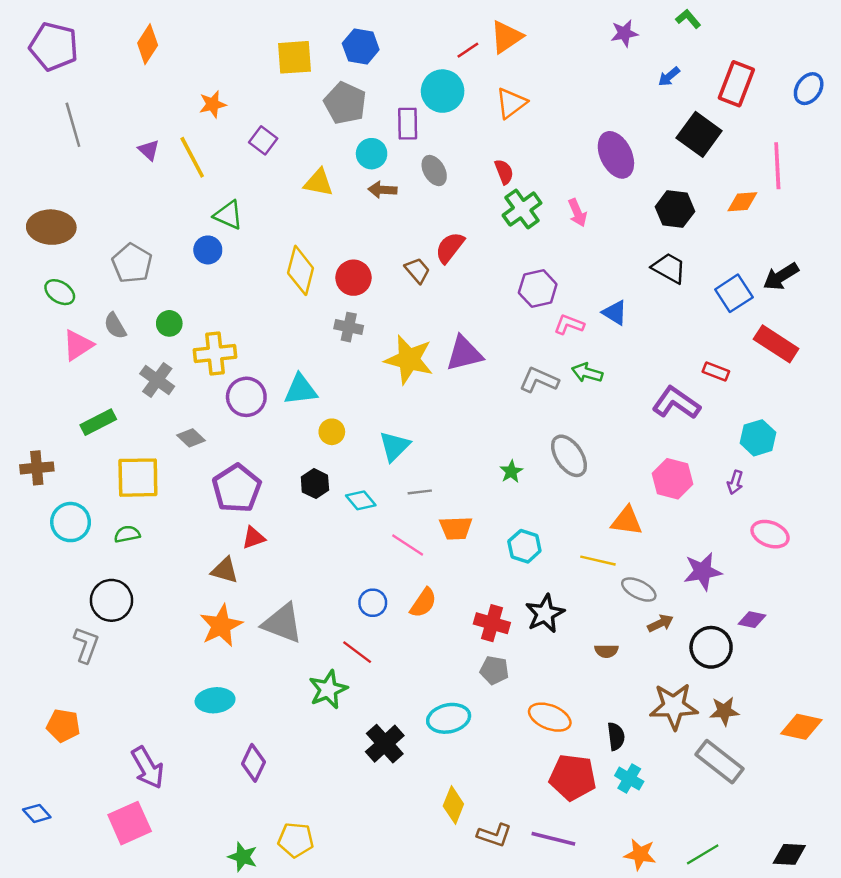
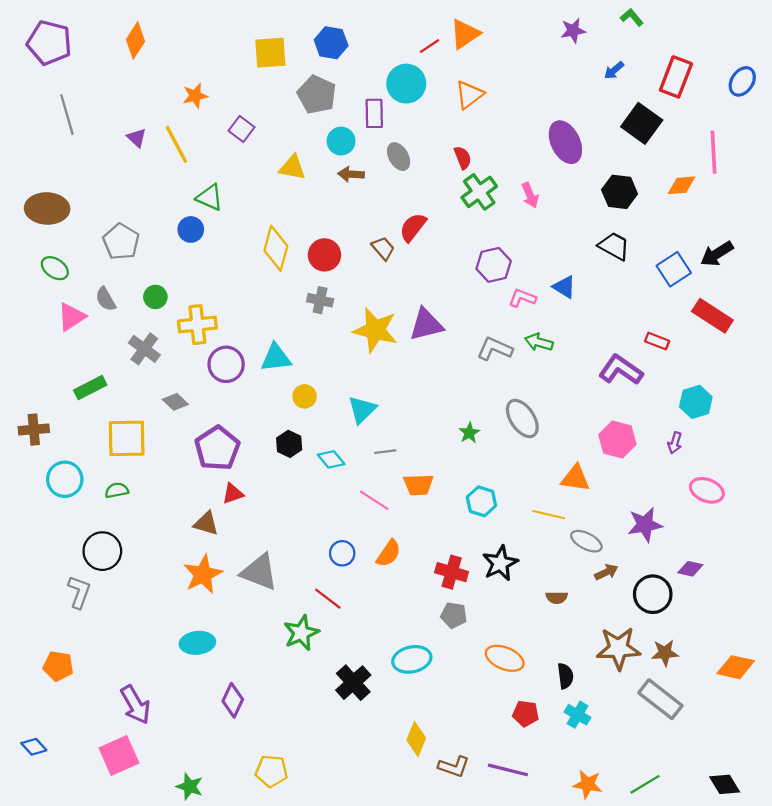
red pentagon: (573, 777) -> (526, 714), size x0.6
black diamond: (789, 854) -> (725, 784), turned 56
green star: (243, 857) -> (190, 787), moved

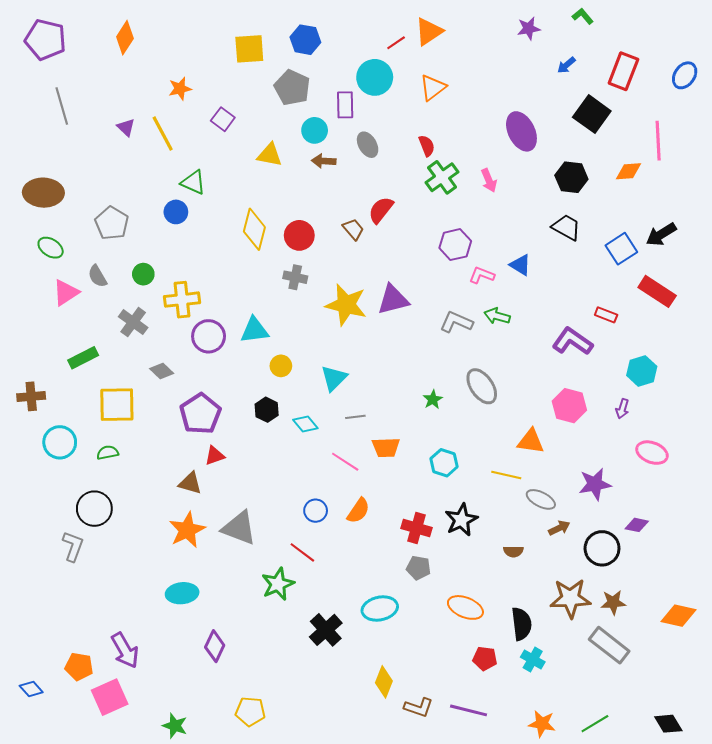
orange pentagon: (58, 666) -> (79, 667), moved
black semicircle: (565, 676) -> (521, 624), size x1.4

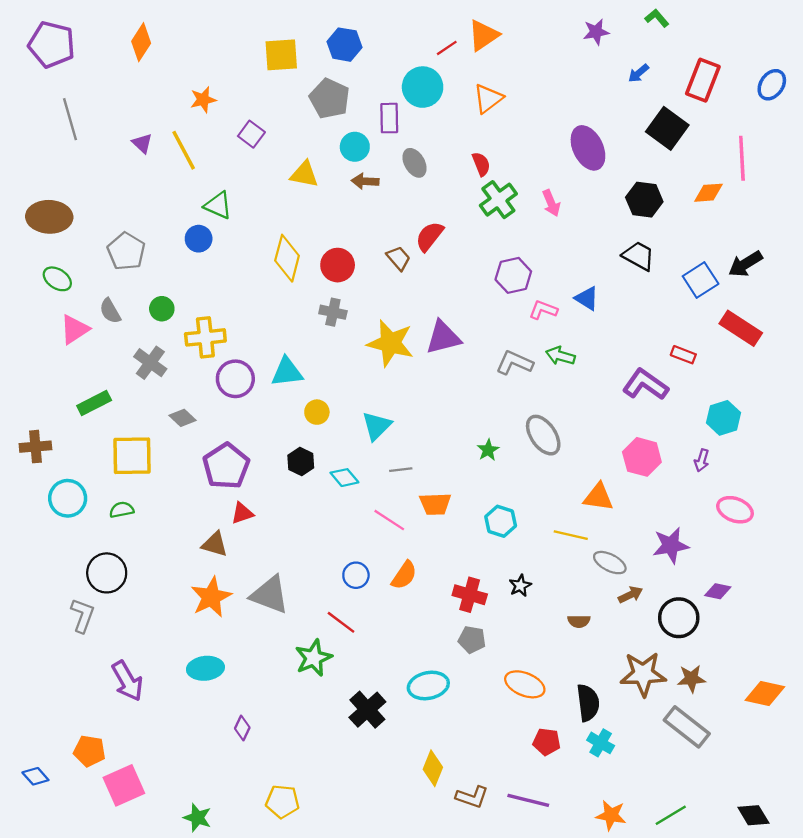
black star: (461, 520) -> (520, 586), size x0.6
purple diamond: (215, 646) -> (242, 728), size x0.7
purple arrow: (125, 650) -> (127, 681), moved

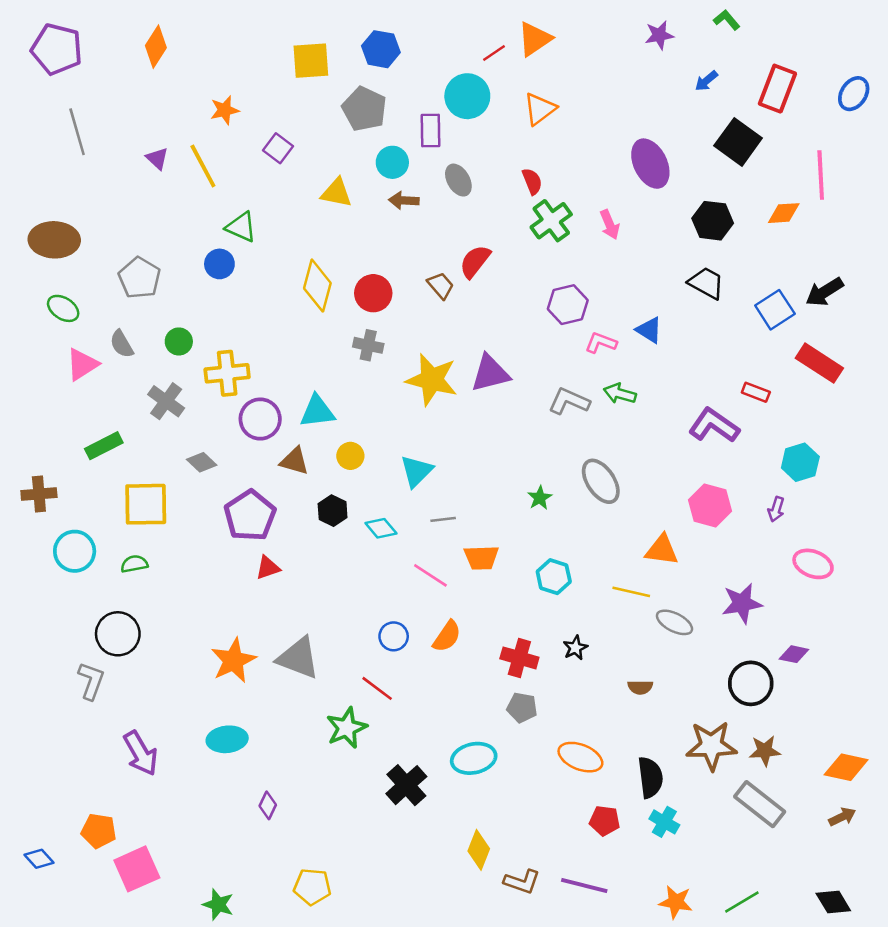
brown triangle: (215, 544) -> (294, 461), moved
brown arrow: (630, 595) -> (842, 817), moved

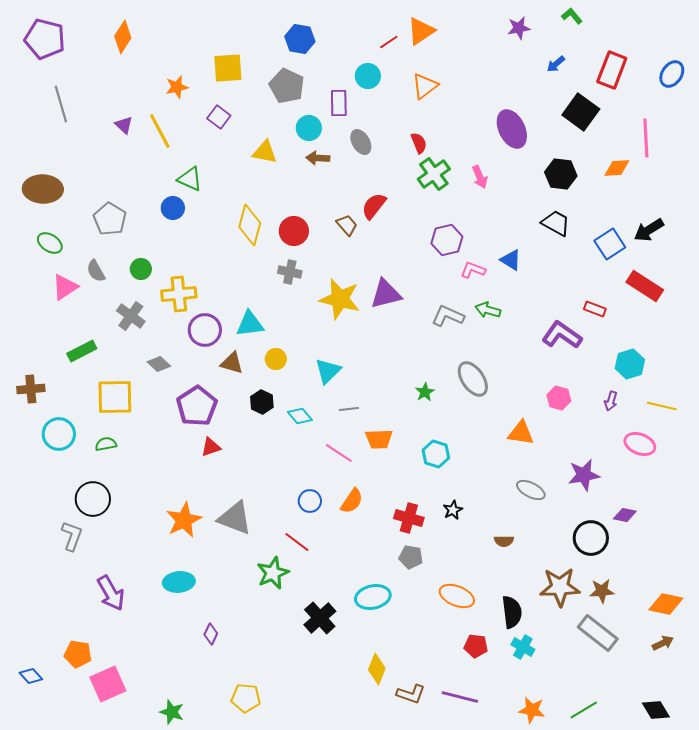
yellow square: (311, 61) -> (228, 68), moved
cyan circle: (467, 96) -> (368, 76), size x0.7
pink hexagon: (710, 505) -> (559, 398), size x0.7
yellow line: (631, 592) -> (662, 406), moved

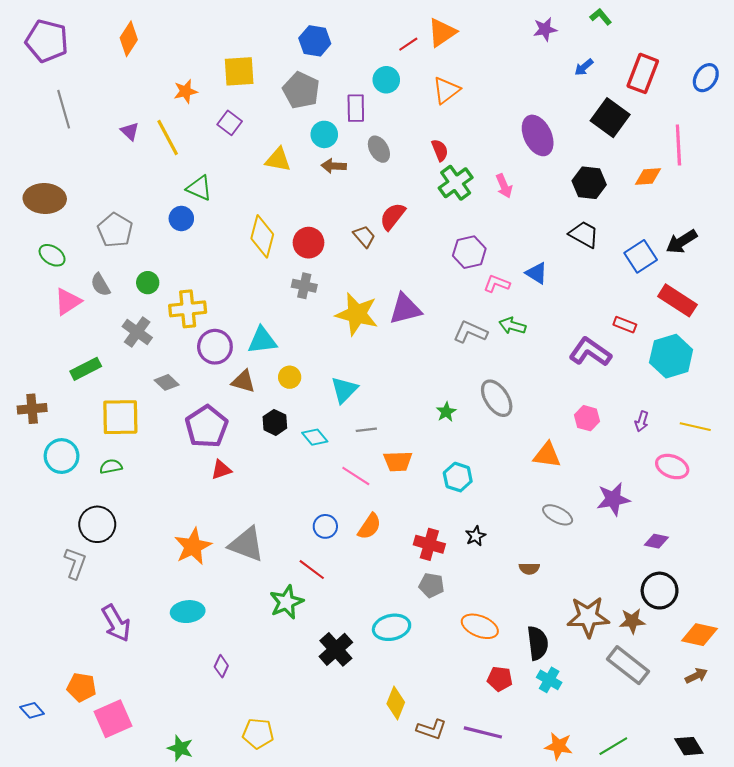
cyan hexagon: (630, 364) -> (671, 356), moved, size x1.4
black circle: (591, 538) -> (660, 591), moved

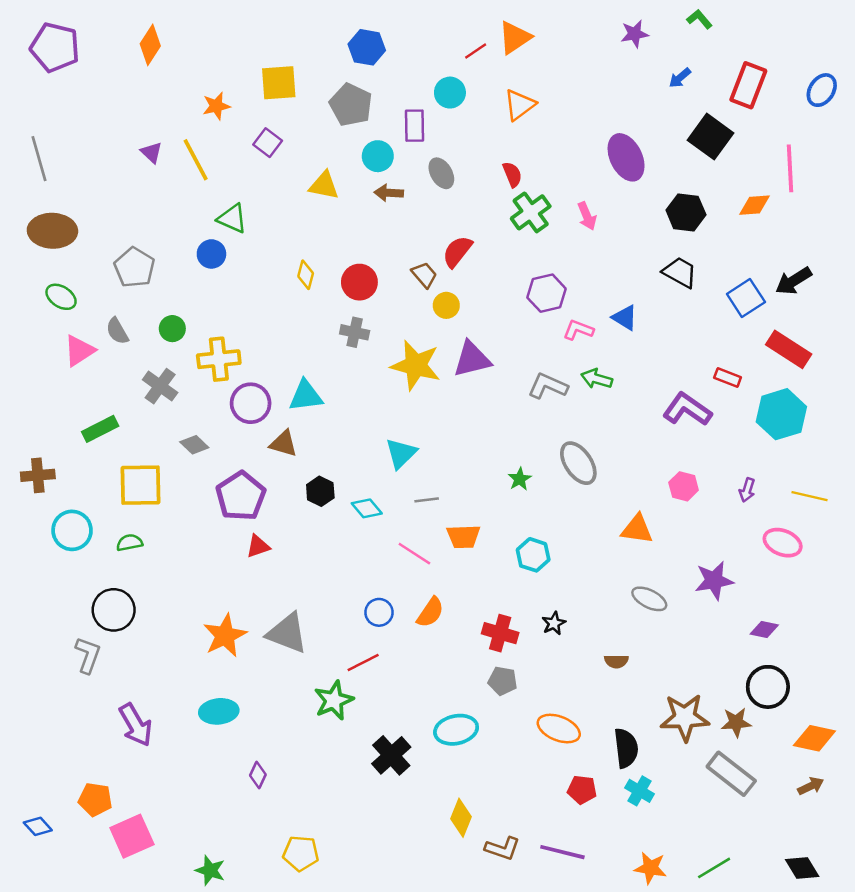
gray line: (64, 109) -> (39, 159), moved
yellow diamond: (262, 236) -> (306, 275), size x0.6
yellow circle: (290, 377) -> (446, 305), moved
red line: (312, 570) -> (363, 662), turned -64

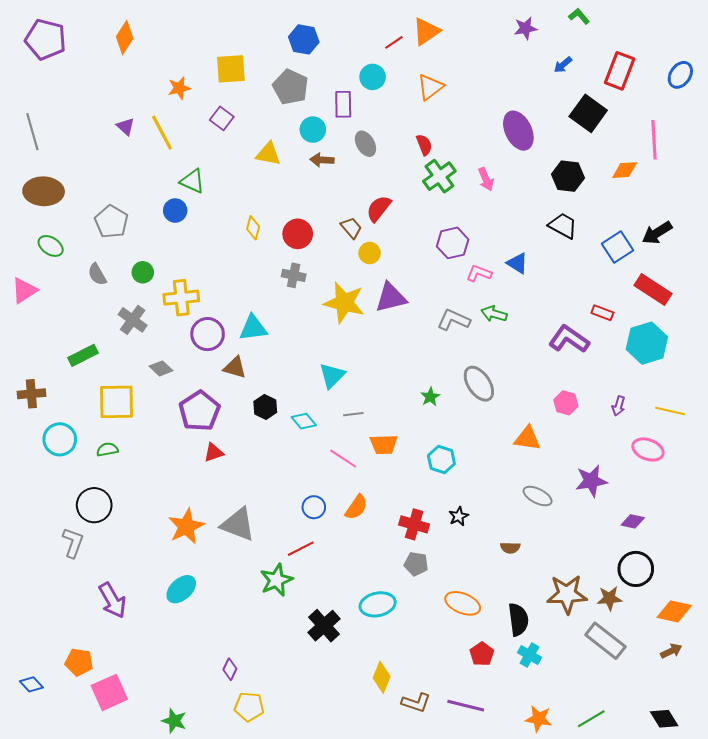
pink triangle: (79, 351) -> (24, 291), moved
cyan ellipse: (219, 711) -> (181, 589), turned -36
purple diamond: (258, 775) -> (230, 669), moved
red pentagon: (582, 790) -> (482, 654), turned 30

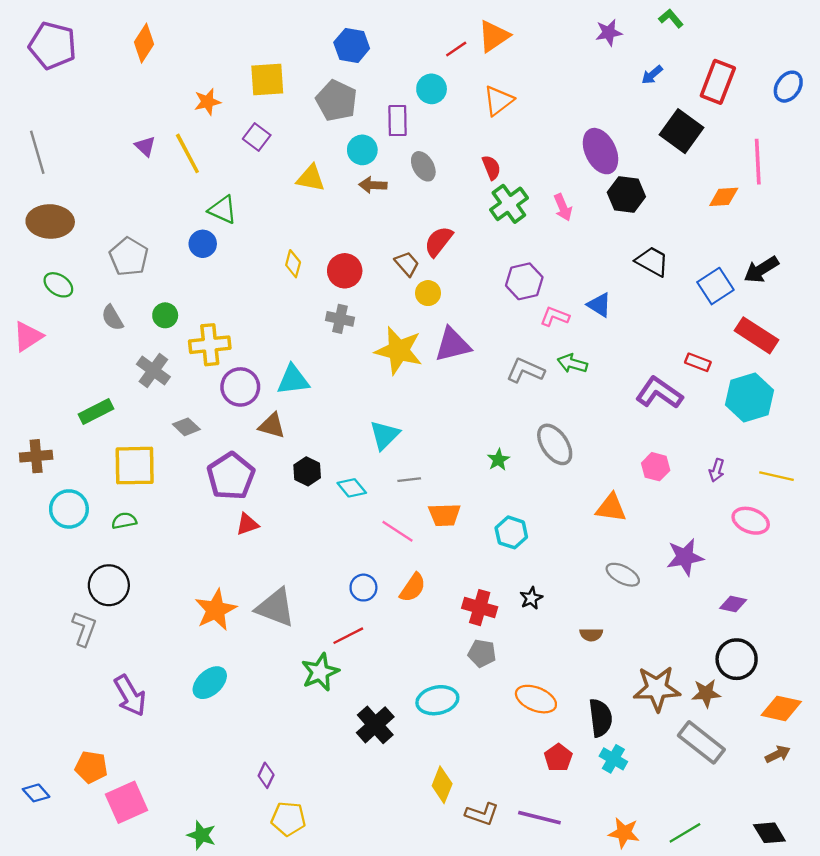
black hexagon: (568, 176) -> (626, 194), moved

